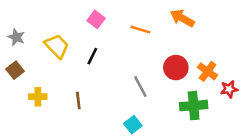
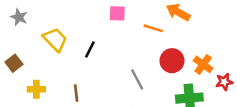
pink square: (96, 19) -> (117, 13), moved, turned -35
orange line: (140, 30) -> (153, 28), moved
gray star: (16, 37) -> (19, 17), moved

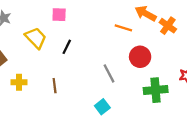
pink square: (117, 13) -> (59, 15), moved
orange cross: (203, 64) -> (168, 26), moved

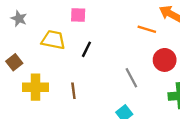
yellow trapezoid: (36, 38) -> (53, 40), turned -35
yellow cross: (19, 82) -> (36, 87), size x1.5

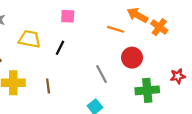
pink square: (78, 15) -> (68, 16), moved

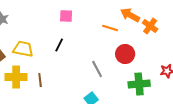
yellow trapezoid: (30, 39) -> (23, 49), moved
brown line: (48, 86) -> (40, 80), moved

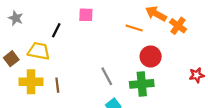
black line: (59, 45) -> (56, 30), moved
gray line: (97, 69) -> (107, 76), moved
green cross: (139, 84) -> (142, 84), moved

